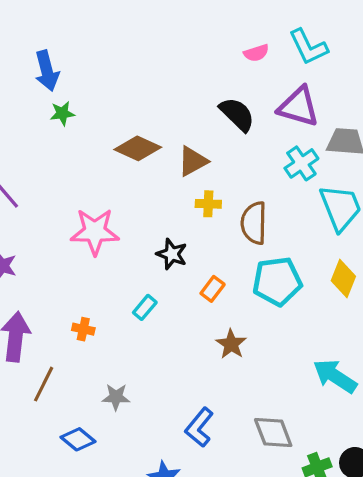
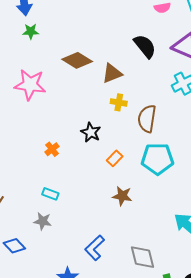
pink star: (95, 232) -> (30, 85), moved
cyan rectangle: (145, 307) -> (50, 194), moved, turned 63
orange cross: (83, 329) -> (52, 149), moved, turned 32
brown star: (231, 344) -> (122, 196), turned -30

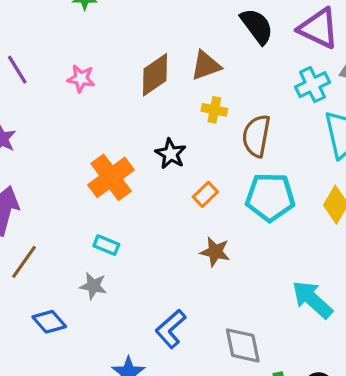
brown diamond: (77, 60) -> (155, 75), moved, turned -68
pink star: (30, 85) -> (81, 79), size x0.6
orange cross: (52, 149) -> (111, 177), size x2.0

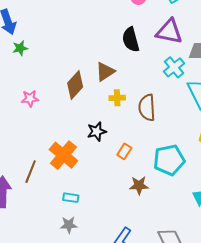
black semicircle: (257, 26) -> (131, 40), turned -145
black star: (171, 154) -> (97, 131), turned -30
cyan pentagon: (270, 197) -> (169, 160), moved
brown line: (24, 262) -> (31, 172), moved

